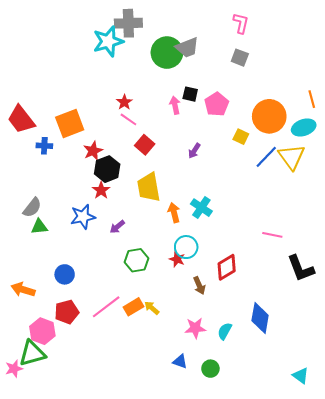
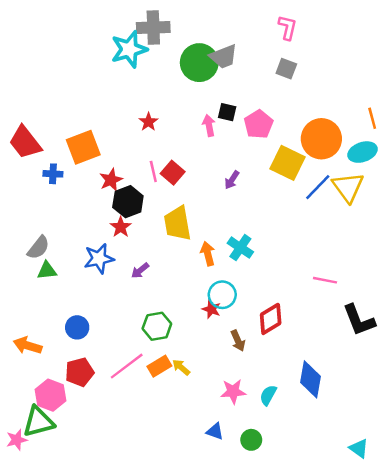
pink line: (128, 119) -> (153, 171), moved, turned 42
yellow square: (241, 137) -> (288, 163), size x1.8
green hexagon: (137, 260) -> (157, 326), moved

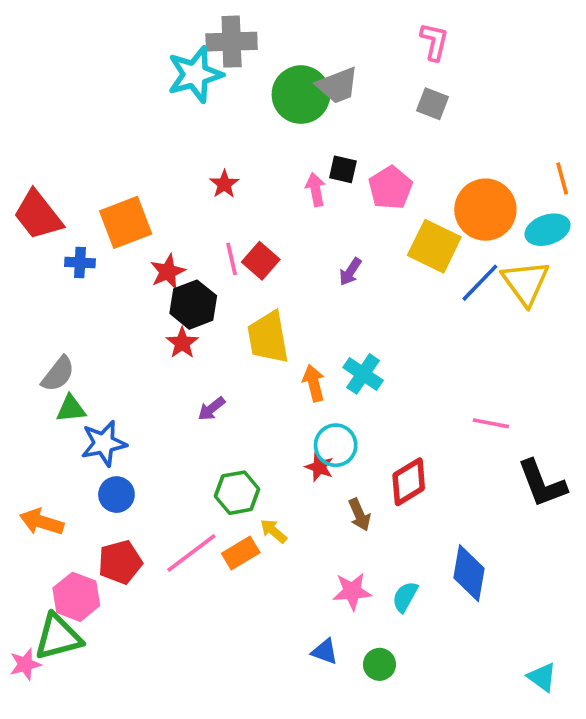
blue star: (99, 258) -> (104, 443), moved
yellow arrow: (181, 367) -> (274, 531), moved

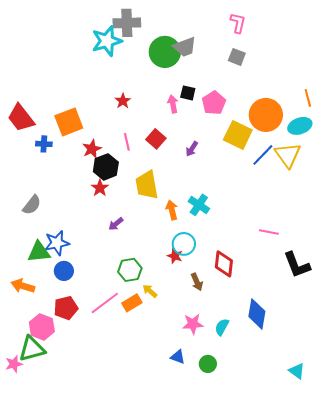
red square: (261, 261) -> (156, 139), moved
green triangle: (71, 409) -> (39, 252), moved, size x1.4
red diamond: (409, 482) -> (224, 264), turned -52

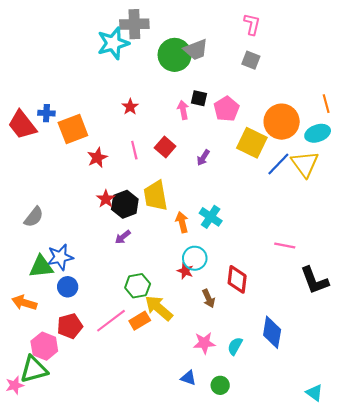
blue cross: (44, 144) -> (46, 113), moved
black hexagon: (106, 167) -> (125, 204), moved
yellow arrow: (150, 291) -> (159, 308), size x1.8

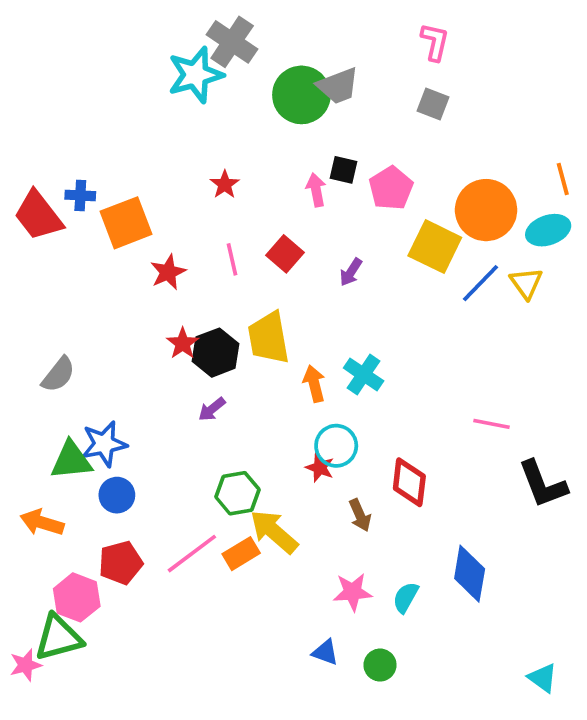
gray cross: (134, 24) -> (232, 42), turned 36
yellow triangle: (305, 164) -> (526, 283), size x0.7

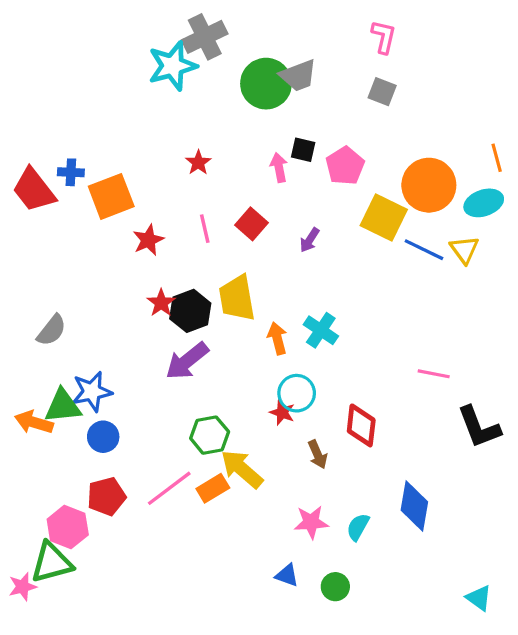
gray cross: (232, 42) -> (205, 37), turned 30
blue line: (481, 283) -> (424, 250), turned 72
purple arrow: (212, 409) -> (187, 361), size x1.8
orange arrow: (42, 523) -> (34, 422), moved

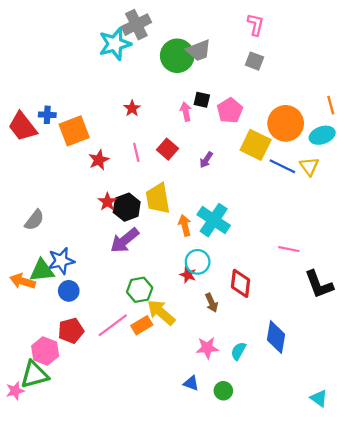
cyan cross: (321, 330) -> (214, 220), size x1.4

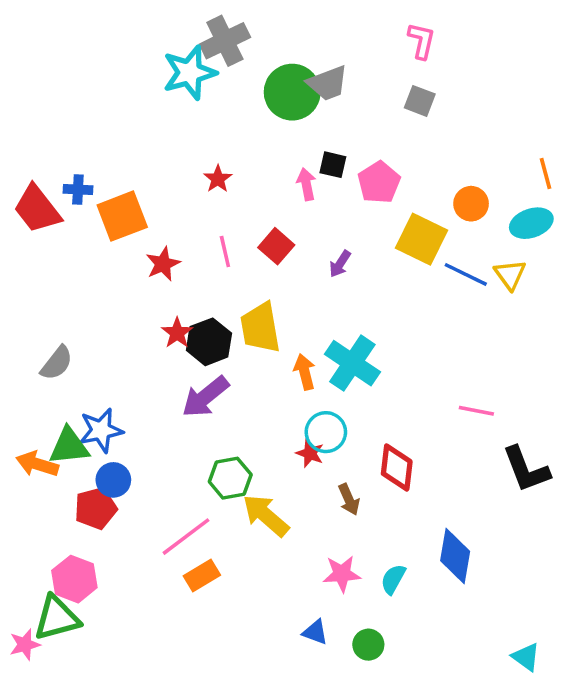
orange circle: (286, 123) -> (471, 204), size x0.6
orange rectangle: (142, 325) -> (202, 576), moved
red pentagon: (71, 331) -> (96, 508), moved

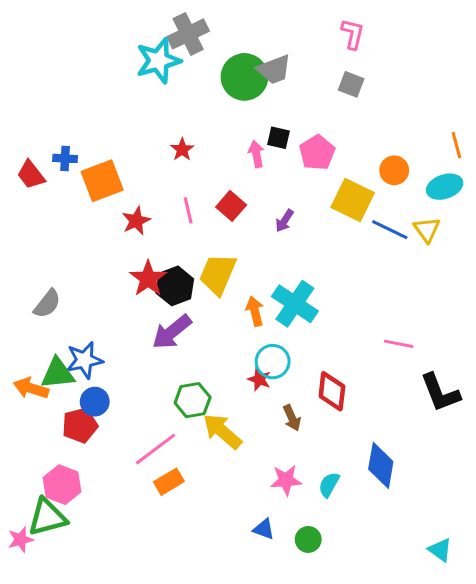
red trapezoid: (37, 209) -> (31, 175), size x0.7
yellow trapezoid: (260, 328) -> (218, 274), turned 33
red star: (177, 333) -> (148, 279), size x1.4

